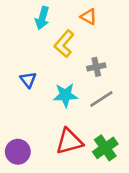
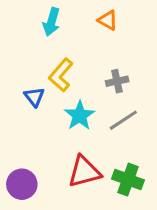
yellow L-shape: (64, 44) -> (61, 75), moved
cyan star: (65, 95) -> (80, 116), turned -30
green cross: (105, 148) -> (128, 180), turned -35

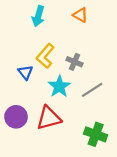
gray cross: (117, 81) -> (75, 62), moved, turned 35
red triangle: (84, 172) -> (49, 118), moved
purple circle: (22, 184) -> (16, 117), moved

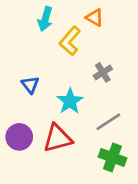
yellow L-shape: (45, 56) -> (70, 41), moved
gray cross: (75, 62) -> (103, 72), moved, turned 35
gray line: (92, 90) -> (108, 122), moved

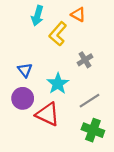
purple circle: (19, 137) -> (23, 98), moved
red triangle: (58, 138) -> (48, 114), turned 40

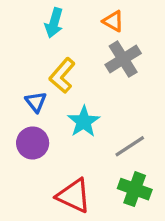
yellow L-shape: (58, 34) -> (62, 75), moved
gray cross: (85, 60) -> (123, 59), moved, size x1.5
red triangle: (48, 114) -> (74, 196), moved

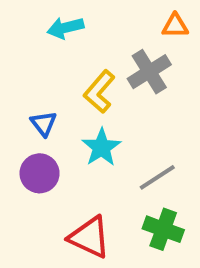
orange triangle: (113, 21) -> (175, 26), moved, turned -30
cyan arrow: (54, 23) -> (65, 28), turned 60
yellow L-shape: (62, 75) -> (99, 92), moved

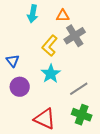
orange triangle: (175, 26) -> (63, 16), moved
cyan arrow: (65, 28) -> (33, 14), turned -66
blue triangle: (44, 123) -> (13, 61), moved

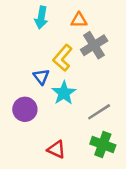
blue triangle: (13, 61) -> (41, 77), moved
red triangle: (45, 119) -> (56, 150), size x0.7

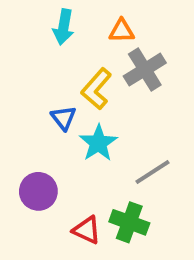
purple circle: (25, 109) -> (38, 191), moved
green cross: (103, 144) -> (129, 222), moved

